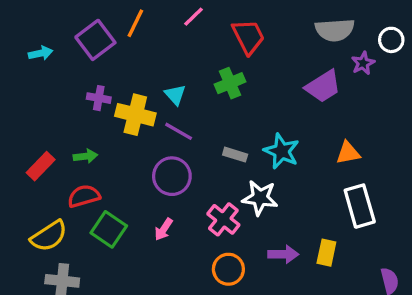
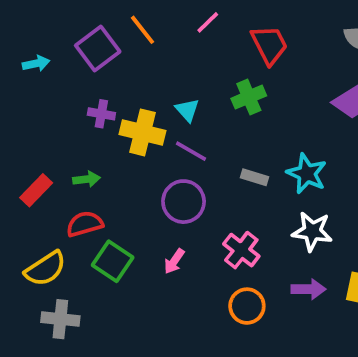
orange line: (135, 23) -> (142, 30), turned -64
white star: (260, 198) -> (312, 231), moved

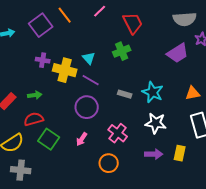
orange circle: (247, 306) -> (109, 163), moved

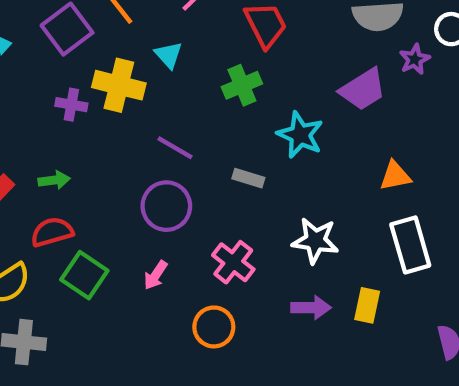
cyan triangle: (89, 58) -> (169, 55), moved
yellow cross: (65, 70) -> (119, 85), moved
cyan star: (153, 92) -> (300, 135), moved

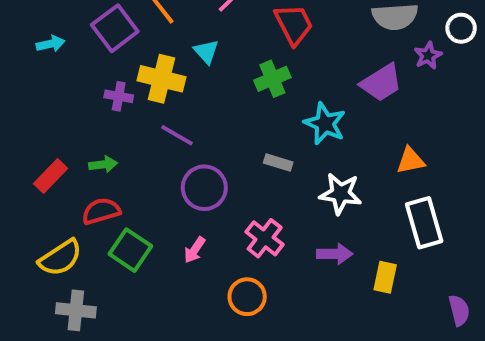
purple line: (175, 148) -> (177, 135), moved
white star: (315, 241) -> (340, 194), moved
purple arrow: (311, 308) -> (335, 254), moved

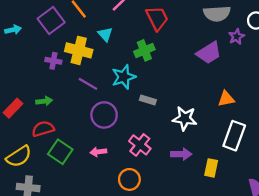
cyan star: (325, 124) -> (124, 77), moved, turned 30
white rectangle: (424, 223) -> (234, 136), turned 36
pink arrow: (195, 250) -> (98, 152), turned 49

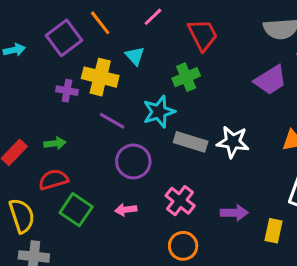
gray rectangle: (148, 100) -> (191, 142), size x1.5
white star: (185, 118) -> (233, 142), moved
yellow semicircle: (19, 156) -> (22, 216), turned -75
orange circle: (129, 179) -> (183, 246), moved

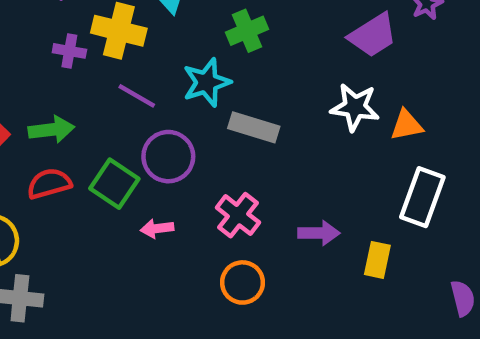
white star: (233, 142) -> (355, 107), moved
green arrow: (55, 143) -> (51, 130), size x1.4
green square: (76, 210) -> (114, 184), moved

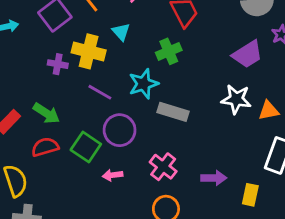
green arrow: (51, 130) -> (46, 113), turned 40

